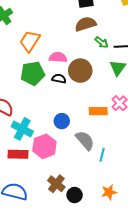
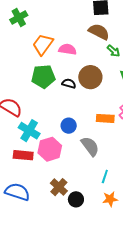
brown semicircle: (86, 24) -> (99, 32), turned 40
pink semicircle: (58, 57) -> (67, 49), moved
cyan line: (102, 155) -> (105, 177), moved

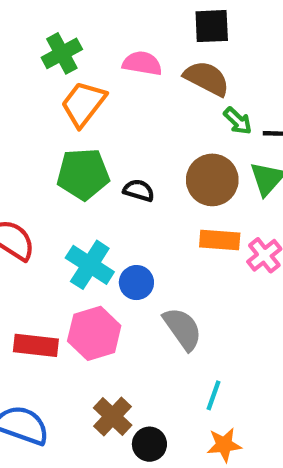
green cross: (19, 17) -> (62, 53), moved
pink semicircle: (67, 49) -> (142, 63), moved
brown circle: (90, 77) -> (212, 180), moved
orange rectangle: (105, 118) -> (220, 240), moved
cyan cross: (29, 131) -> (90, 265), moved

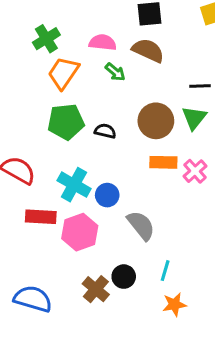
green arrow: (238, 121) -> (115, 72), moved
red rectangle: (36, 345) -> (41, 217), moved
black circle: (149, 444) -> (124, 277), moved

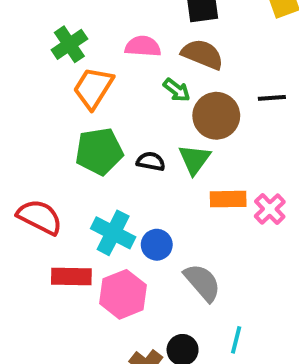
green arrow: (115, 72) -> (177, 90), moved
green triangle: (194, 118) -> (194, 159), moved
brown circle: (156, 121) -> (216, 116), moved

